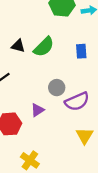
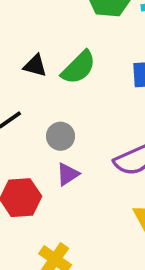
gray circle: (57, 88) -> (61, 136), moved

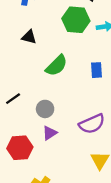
black triangle: (35, 66) -> (29, 37), moved

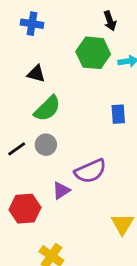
green semicircle: (56, 65) -> (47, 108), moved
gray circle: (45, 109) -> (46, 145), moved
purple semicircle: (92, 124) -> (90, 171), moved

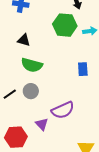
green semicircle: (47, 108) -> (32, 65), turned 60
purple triangle: (61, 191) -> (42, 124), turned -40

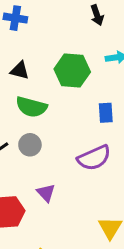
green hexagon: (65, 25) -> (72, 70), moved
purple semicircle: (63, 110) -> (94, 158), moved

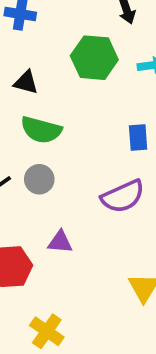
green hexagon: (72, 70) -> (94, 58), moved
purple triangle: (46, 193) -> (60, 242), turned -42

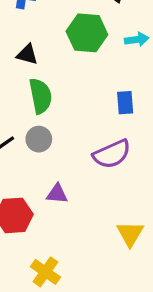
green semicircle: (41, 130) -> (40, 96), turned -116

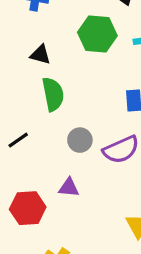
gray circle: (39, 139) -> (80, 140), moved

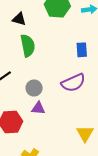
gray circle: (80, 140) -> (34, 88), moved

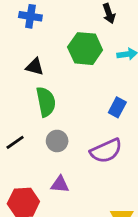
blue rectangle: (82, 50) -> (117, 107), turned 32
gray circle: (34, 88) -> (57, 141), moved

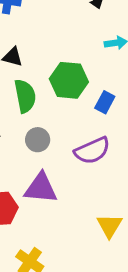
green hexagon: (85, 49) -> (69, 80), moved
purple triangle: (60, 184) -> (41, 188), size x1.6

